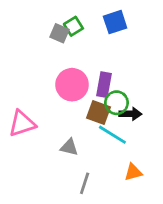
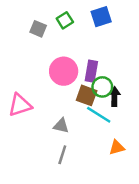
gray square: (60, 33) -> (38, 29), moved
black arrow: (130, 114) -> (114, 97), turned -90
gray line: (85, 183) -> (62, 155), moved

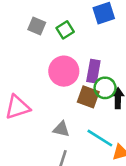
green square: (65, 20) -> (65, 30), moved
cyan line: (99, 115) -> (100, 138), moved

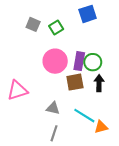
green circle: (105, 88) -> (93, 62), moved
brown square: (88, 97) -> (75, 82), turned -30

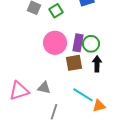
pink triangle: (17, 90) -> (19, 91), moved
gray triangle: (53, 108) -> (44, 88), moved

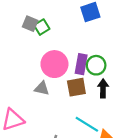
green square: (56, 11) -> (42, 27), moved
gray triangle: (44, 88) -> (42, 88), moved

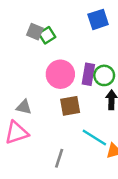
brown square: (76, 87) -> (70, 106), moved
gray triangle: (42, 88) -> (24, 107), moved

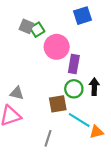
pink circle: (60, 74) -> (57, 47), moved
green circle: (104, 75) -> (74, 89), moved
brown square: (70, 106) -> (58, 104), moved

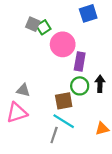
cyan line: (79, 120) -> (64, 121), moved

